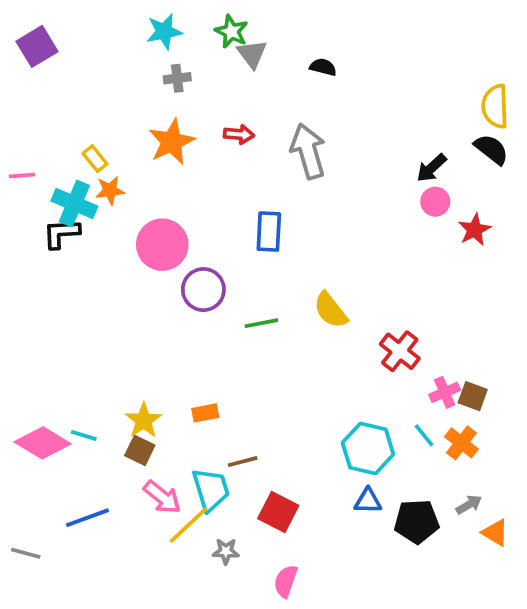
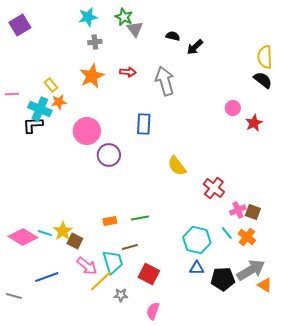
black arrow: (432, 168) -> (195, 47), moved
green line: (261, 323) -> (140, 218), moved
yellow star: (144, 420) -> (63, 231), moved
gray arrow: (469, 505) -> (251, 270), size x2.0

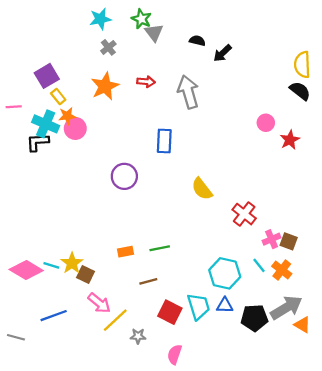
purple square: (20, 25) -> (47, 76), moved
gray cross: (95, 42) -> (108, 47), turned -32
pink circle: (87, 131) -> (75, 128), moved, size x0.7
cyan trapezoid: (113, 262) -> (198, 306), moved

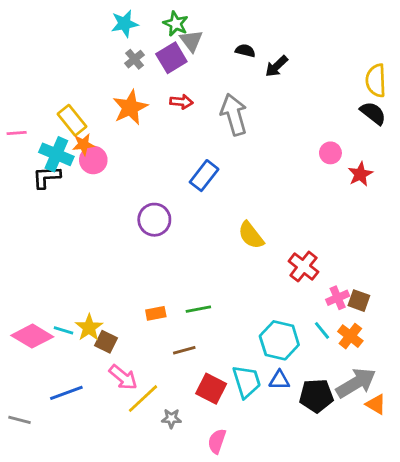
purple square: (47, 76) -> (171, 58), moved
yellow rectangle: (58, 97) -> (72, 120), size x1.5
blue rectangle: (164, 141) -> (204, 176), turned 35

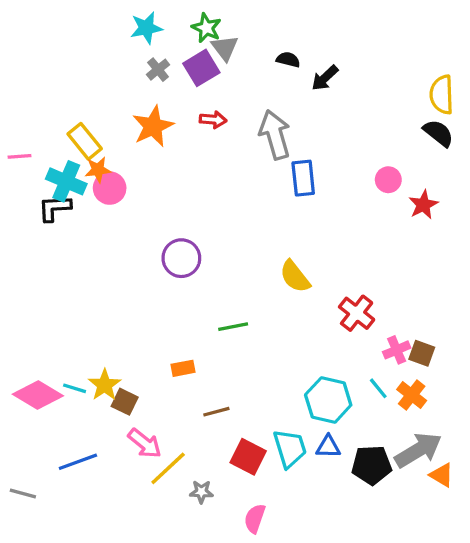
blue rectangle: (204, 176) -> (303, 178), moved, turned -44
green line: (198, 309) -> (233, 327), moved

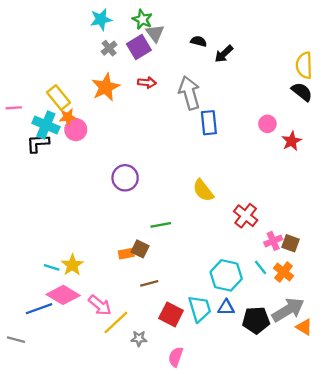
pink diamond: (38, 395) -> (63, 295), moved
brown square: (125, 402) -> (140, 249), moved
blue line: (78, 462) -> (39, 309), moved

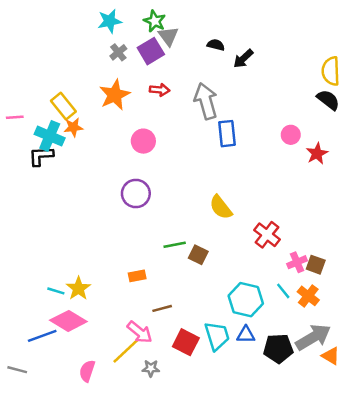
pink circle: (76, 130) -> (143, 141), moved
brown square: (140, 249) -> (198, 255), moved
pink arrow: (100, 305) -> (140, 332), moved
pink semicircle: (176, 357) -> (87, 371), moved

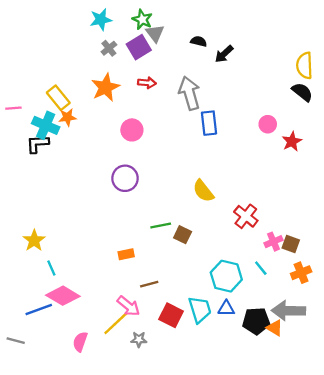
yellow star: (78, 288) -> (34, 240), moved
cyan line: (56, 291) -> (51, 268), turned 49
orange cross: (308, 296) -> (301, 273), moved, turned 30
gray arrow: (313, 337) -> (288, 311), turned -148
orange triangle: (331, 356) -> (275, 328), moved

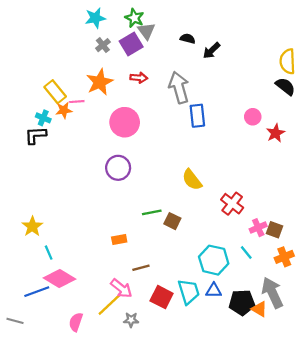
pink line: (13, 108) -> (77, 102), moved
cyan cross: (46, 125) -> (43, 118), size x0.6
pink circle: (132, 130) -> (125, 122), size x1.4
gray arrow: (288, 311) -> (272, 293), turned 64

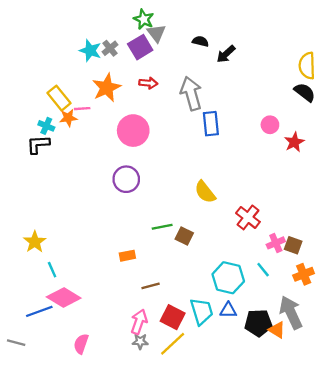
cyan star: (95, 18) -> (90, 51), moved, turned 30
pink arrow: (121, 288) -> (139, 322), moved, turned -110
yellow line: (109, 305) -> (173, 344), moved

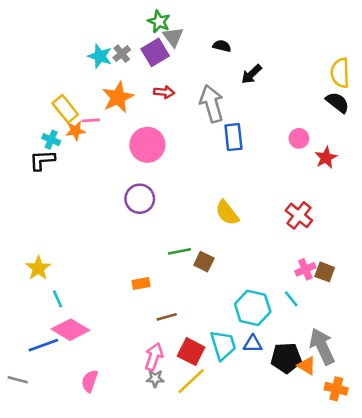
black arrow: (226, 54) -> (251, 74), moved
red cross: (248, 217) -> (299, 215), moved
orange cross: (304, 274) -> (336, 389), moved, turned 36

